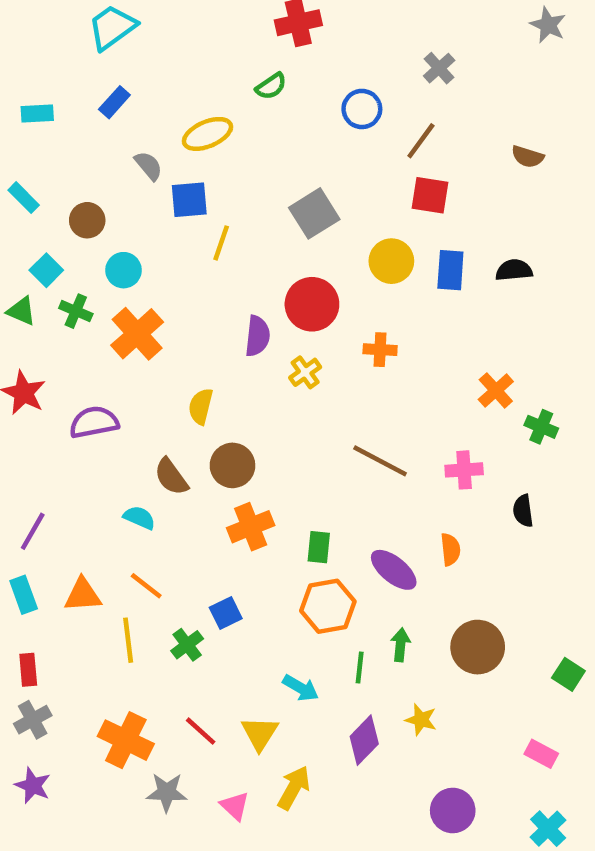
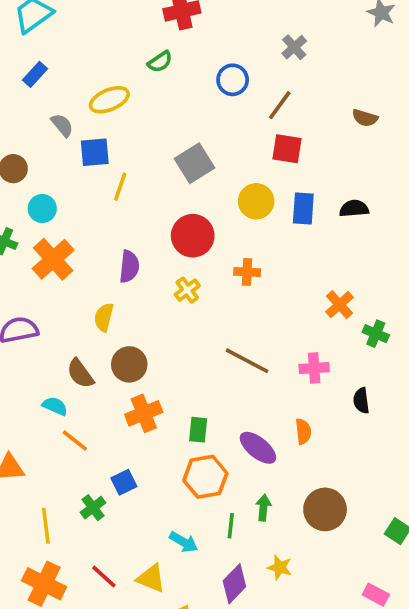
purple semicircle: (257, 336) -> (129, 267), moved
orange line: (146, 586) -> (75, 441), moved
yellow line: (128, 640) -> (46, 526), moved
yellow triangle: (260, 733) -> (151, 578), turned -40

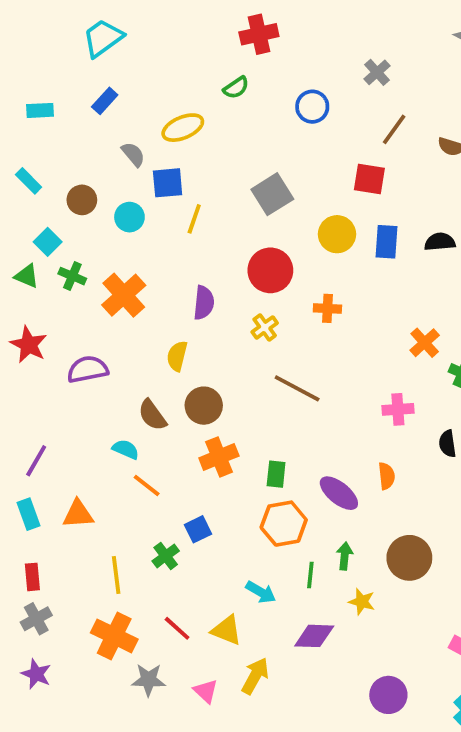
brown line: (280, 105) -> (394, 129), moved
cyan circle: (42, 209) -> (129, 217), moved
brown line: (247, 361) -> (297, 388), moved
yellow star: (280, 567) -> (362, 602), moved
purple diamond: (234, 584) -> (314, 636), turned 48

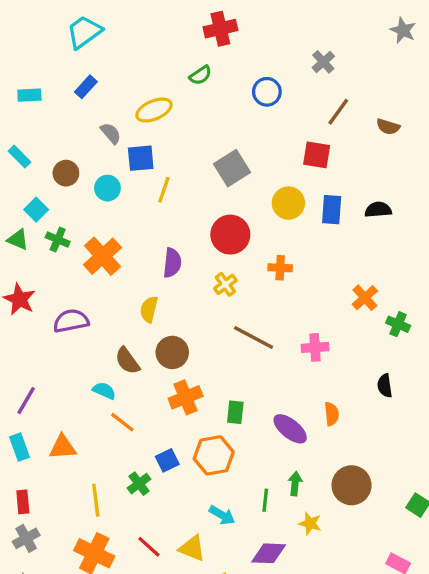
pink cross: (398, 409) -> (315, 347), moved
orange hexagon: (284, 524) -> (214, 455), moved

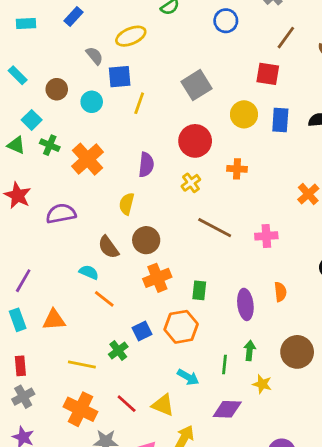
purple ellipse: (290, 429) -> (245, 304), turned 44
yellow line: (96, 500) -> (82, 365), turned -72

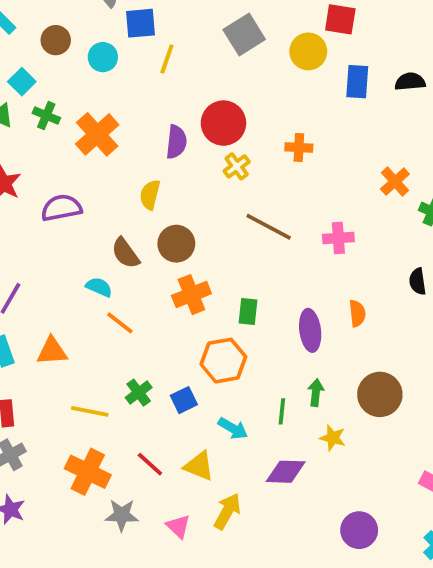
yellow circle: (244, 114) -> (308, 51), moved
red circle: (195, 141) -> (223, 123), moved
blue square: (142, 331) -> (184, 400), moved

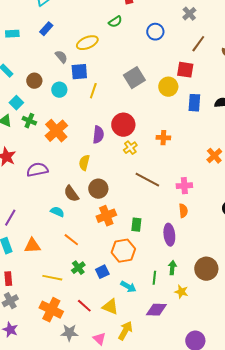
orange semicircle: (357, 313) -> (183, 211), moved
orange line: (120, 323) -> (71, 240), moved

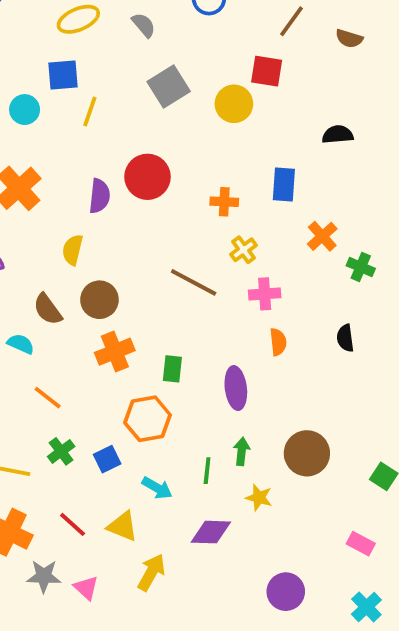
gray semicircle: (61, 57) -> (144, 25), moved
blue rectangle: (194, 103) -> (284, 184), moved
yellow cross: (130, 148) -> (244, 250), moved
orange semicircle: (183, 211) -> (278, 342), moved
pink triangle: (99, 339) -> (86, 588), moved

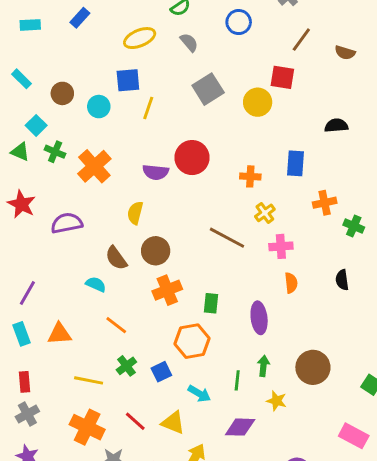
purple semicircle: (99, 196) -> (156, 172), turned 90
orange cross: (322, 236) -> (325, 203), turned 30
pink rectangle: (361, 544) -> (354, 436), size x1.4

